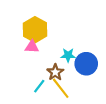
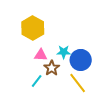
pink triangle: (32, 47) -> (41, 55), moved
yellow line: (61, 88) -> (78, 83), moved

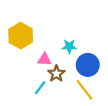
yellow hexagon: (33, 28) -> (21, 36), moved
cyan star: (64, 52) -> (69, 46), moved

